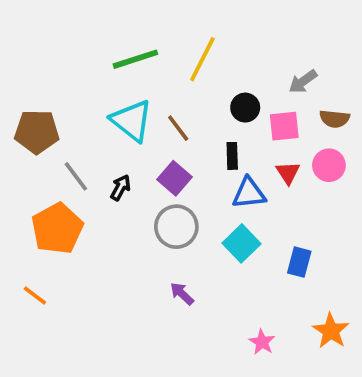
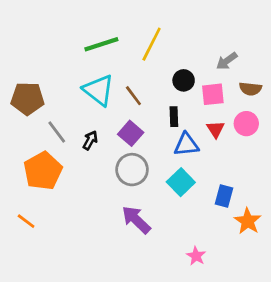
purple arrow: (182, 294) -> (136, 220), size x1.6
orange star: (331, 331) -> (248, 221), moved

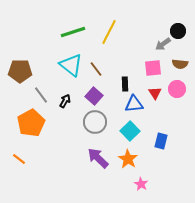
black circle: (184, 80) -> (178, 31), moved
orange star: (248, 221) -> (128, 159), moved

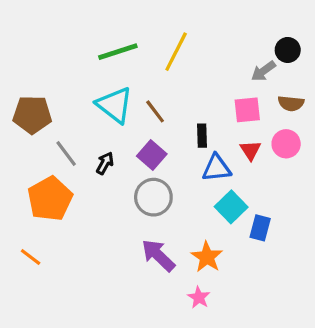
cyan square: (130, 131) -> (231, 207), moved
pink star: (141, 184) -> (199, 297), moved

